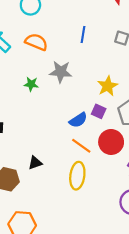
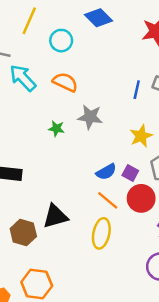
blue line: (83, 34) -> (137, 90), moved
purple square: (99, 111) -> (130, 173), moved
black triangle: (35, 163) -> (55, 216), size x1.6

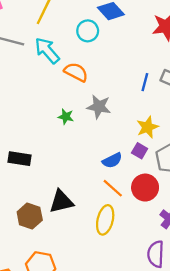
cyan circle: (61, 41) -> (88, 31), moved
cyan arrow: (23, 78) -> (47, 51), moved
purple square: (130, 173) -> (140, 151), moved

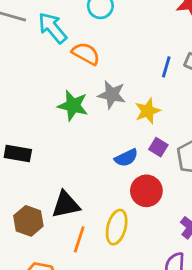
green star: (66, 117) -> (73, 106), size x1.6
yellow star: (147, 127) -> (148, 111), moved
orange line: (113, 188) -> (79, 239), moved, turned 65
red circle: (145, 188) -> (146, 191), moved

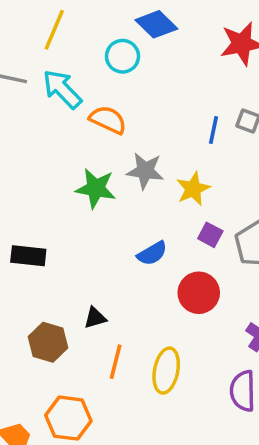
blue semicircle: (126, 158) -> (152, 253), moved
black triangle: (66, 205) -> (95, 318), size x0.6
yellow ellipse: (117, 227) -> (166, 371), moved

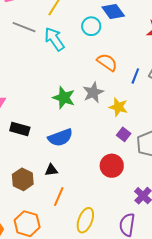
orange semicircle: (108, 120) -> (107, 62), moved
gray star: (145, 171) -> (93, 92), turned 30
yellow star: (193, 189) -> (118, 107), turned 30
blue semicircle: (152, 253) -> (60, 138), moved, size x1.4
yellow ellipse: (166, 371) -> (85, 220), moved

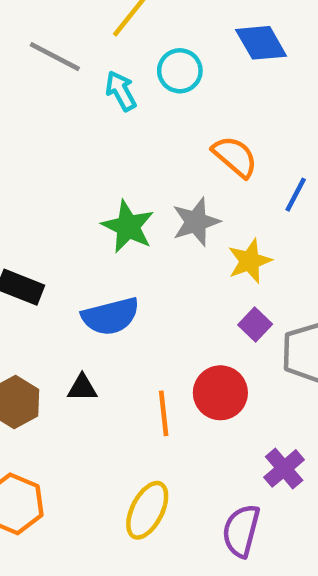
cyan circle: (91, 26) -> (180, 71), moved
cyan arrow: (54, 39) -> (121, 91), size x0.7
yellow star: (118, 107) -> (250, 261), turned 30
orange line: (59, 197) -> (164, 413), moved, turned -36

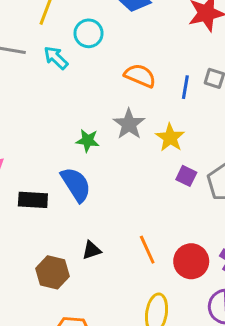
green star: (128, 227) -> (88, 141), size x0.7
blue semicircle: (111, 316) -> (76, 185), moved, turned -90
red circle: (220, 393) -> (191, 261), moved

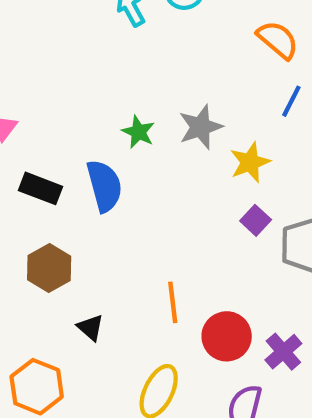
orange semicircle: (140, 76) -> (278, 40), moved
black triangle: (92, 250) -> (90, 327), moved, turned 42
brown hexagon: (53, 272) -> (49, 268), moved

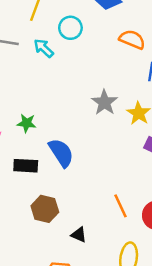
green star: (138, 132) -> (27, 123), moved

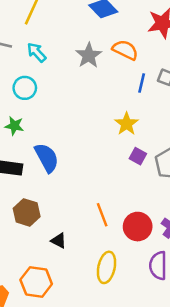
cyan circle: (70, 28) -> (25, 88), moved
gray star: (104, 102) -> (89, 55), moved

